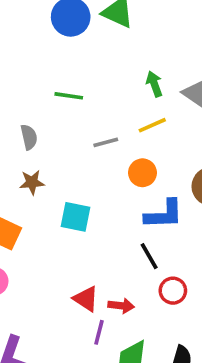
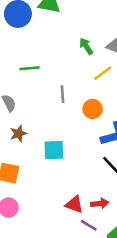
yellow line: (152, 125) -> (103, 73), moved
gray line: (106, 142) -> (62, 94), turned -66
purple line: (99, 332) -> (89, 225), turned -60

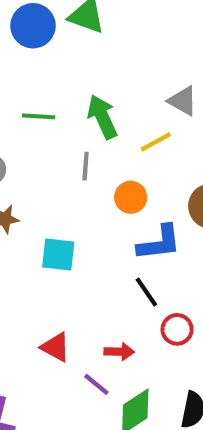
green arrow: (86, 46) -> (102, 117), moved, size x1.5
red triangle: (74, 204) -> (55, 347), moved

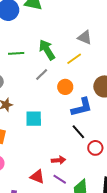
gray line: (86, 166) -> (42, 75), turned 48
red triangle: (55, 347) -> (37, 177), moved
red arrow: (119, 352) -> (58, 160), moved

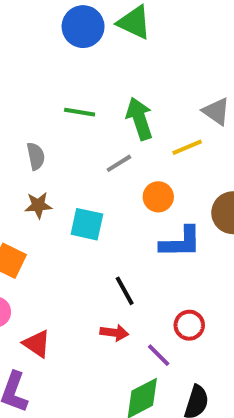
cyan square: (34, 119) -> (87, 224), moved
black line: (78, 132) -> (125, 291), moved
red triangle: (37, 177) -> (37, 344), moved
purple line: (60, 179) -> (159, 355), moved

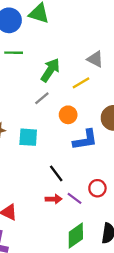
green line: (80, 112) -> (14, 53), moved
green arrow: (139, 119) -> (50, 70), turned 60
purple line: (159, 355) -> (75, 198), moved

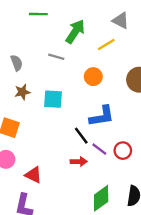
gray line: (42, 98) -> (56, 57), moved, turned 56
blue L-shape: (85, 140) -> (102, 116), moved
purple line: (75, 198) -> (99, 149), moved

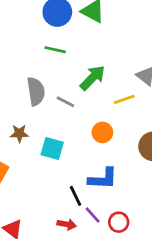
gray semicircle: (17, 63) -> (36, 91), moved, size x1.5

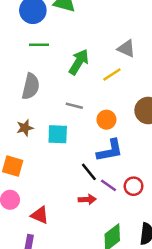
gray semicircle: (36, 91) -> (31, 86), turned 35
gray line: (65, 102) -> (74, 106), moved
orange circle: (102, 132) -> (106, 120), moved

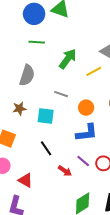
black line: (89, 172) -> (46, 148), moved
red arrow: (87, 199) -> (65, 171), turned 32

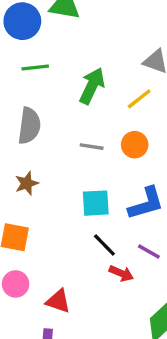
orange circle: (86, 108) -> (135, 145), moved
cyan square: (46, 116) -> (96, 203), moved
black line: (46, 148) -> (104, 245), moved

